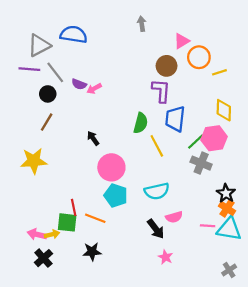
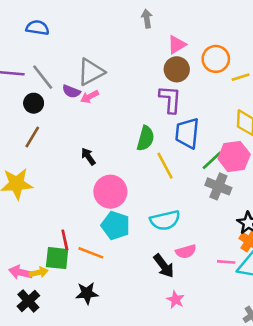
blue semicircle: (74, 35) -> (37, 28), moved, size x0.7
pink triangle: (182, 41) -> (177, 45), moved
gray triangle: (39, 45) -> (91, 72), moved

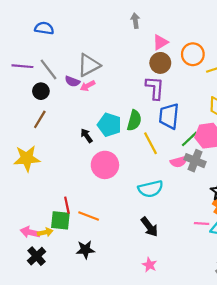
cyan pentagon: (116, 225) -> (109, 125), moved
pink semicircle: (186, 252) -> (179, 162), moved
pink star: (175, 300) -> (149, 265), moved

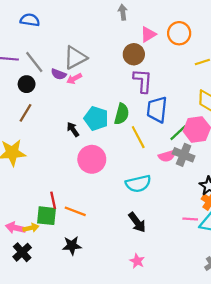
orange circle: (193, 54) -> (179, 33), moved
brown circle: (160, 63) -> (134, 54), moved

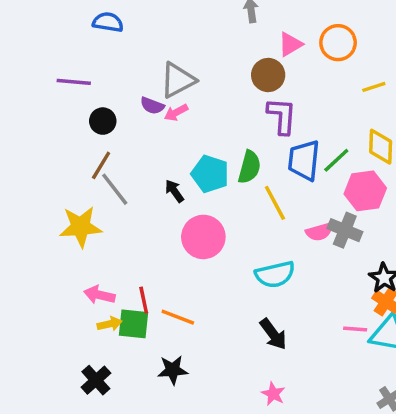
gray line: (34, 62) -> (115, 189), moved
green line: (178, 133) -> (336, 160), moved
pink arrow: (15, 228) -> (99, 295), moved
yellow arrow: (31, 228) -> (110, 324), moved

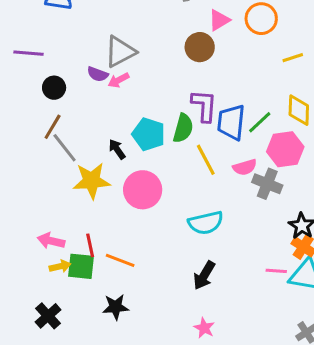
purple L-shape: (282, 116) -> (204, 106), moved
yellow star: (81, 227) -> (92, 181), moved
pink semicircle: (319, 232) -> (245, 167), moved
black arrow: (273, 334) -> (204, 275), turned 68

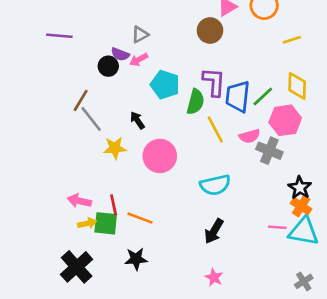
gray triangle: (120, 52) -> (140, 34), size x0.6
black circle: (54, 88) -> (108, 66), moved
cyan pentagon: (149, 134) -> (165, 85), moved
yellow star: (92, 181) -> (115, 148), size x0.7
black cross: (48, 316) -> (77, 267), size x1.4

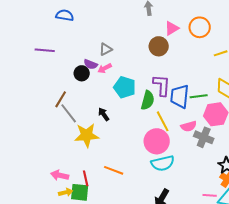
green line: (263, 97) -> (199, 96), turned 36
yellow star: (115, 148) -> (87, 135), size x1.4
pink circle: (160, 156) -> (157, 141), moved
orange line: (140, 218) -> (114, 170), moved

